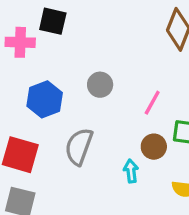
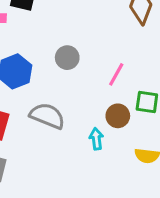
gray semicircle: (79, 147) -> (47, 116), turned 92

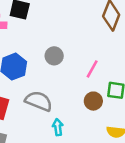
cyan arrow: (96, 139) -> (58, 127), moved

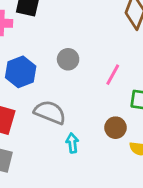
brown circle: (93, 101) -> (116, 128), moved

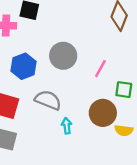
gray circle: (68, 59) -> (63, 56), size x1.5
brown circle: (116, 128) -> (103, 113), size x1.5

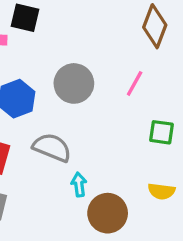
pink line: (100, 69) -> (135, 83), moved
brown circle: (103, 113) -> (108, 213), moved

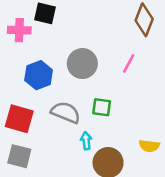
green square: (162, 132) -> (102, 107), moved

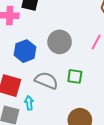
cyan arrow: (86, 141) -> (29, 103), moved

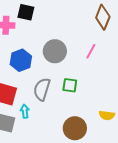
gray semicircle: (46, 81) -> (42, 89), turned -95

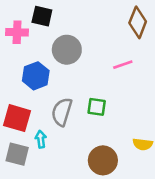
gray circle: (55, 51) -> (67, 50), moved
pink line: (91, 51) -> (123, 65), turned 42

